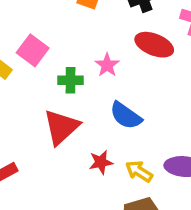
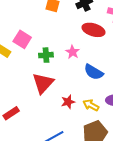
pink star: (107, 65) -> (73, 52), moved
blue semicircle: (126, 116) -> (94, 72), moved

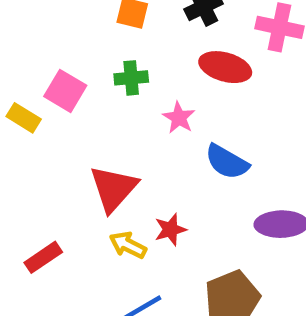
green cross: (46, 55) -> (131, 78), moved
yellow arrow: (91, 105) -> (128, 245), moved

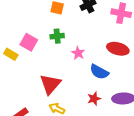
red ellipse: (225, 67) -> (118, 49), moved
red star: (170, 230) -> (94, 99), moved

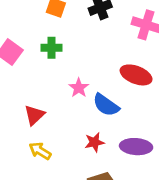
pink star: (78, 53) -> (79, 88), moved
red triangle: (50, 84) -> (34, 115), size x0.7

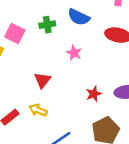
blue semicircle: (106, 105) -> (79, 17), moved
yellow arrow: (40, 151) -> (38, 110), moved

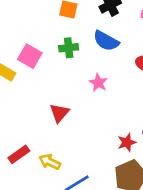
red star: (94, 94) -> (127, 142), moved
yellow arrow: (38, 110) -> (50, 162), moved

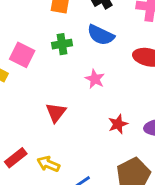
red star: (127, 142) -> (118, 124), moved

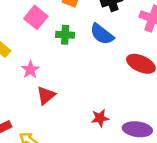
pink square: (22, 55) -> (36, 17), moved
pink star: (95, 79) -> (30, 70), moved

